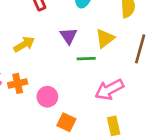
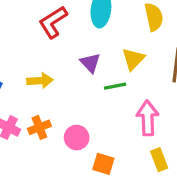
yellow arrow: (24, 44) -> (40, 81), turned 35
pink arrow: (109, 90) -> (148, 118), turned 124

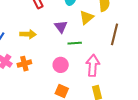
yellow triangle: (133, 59) -> (87, 17), moved
pink circle: (77, 138) -> (61, 65), moved

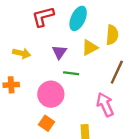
pink circle: (61, 65) -> (51, 94), size x1.5
pink arrow: (93, 65) -> (105, 105), moved, turned -40

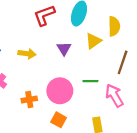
green line: (71, 73) -> (90, 81), moved
orange cross: (11, 85) -> (29, 99), moved

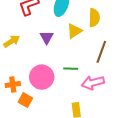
yellow arrow: (27, 54) -> (12, 41), turned -42
pink arrow: (114, 96) -> (93, 83), turned -75
orange square: (59, 120) -> (25, 100), moved

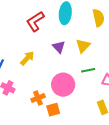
yellow triangle: (74, 31) -> (83, 46), moved
orange square: (25, 100) -> (53, 110), turned -32

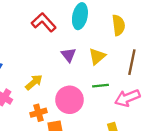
red L-shape: (35, 21) -> (44, 22), turned 75
yellow arrow: (27, 58) -> (34, 82), moved

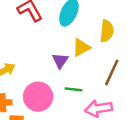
purple triangle: (69, 55) -> (60, 61), moved
yellow triangle: (97, 56) -> (81, 47), moved

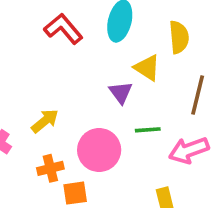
yellow triangle: (81, 47) -> (147, 68), turned -48

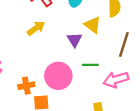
yellow arrow: (45, 121) -> (36, 28), moved

